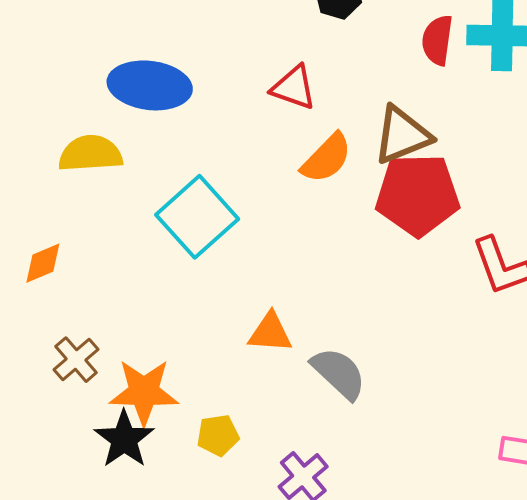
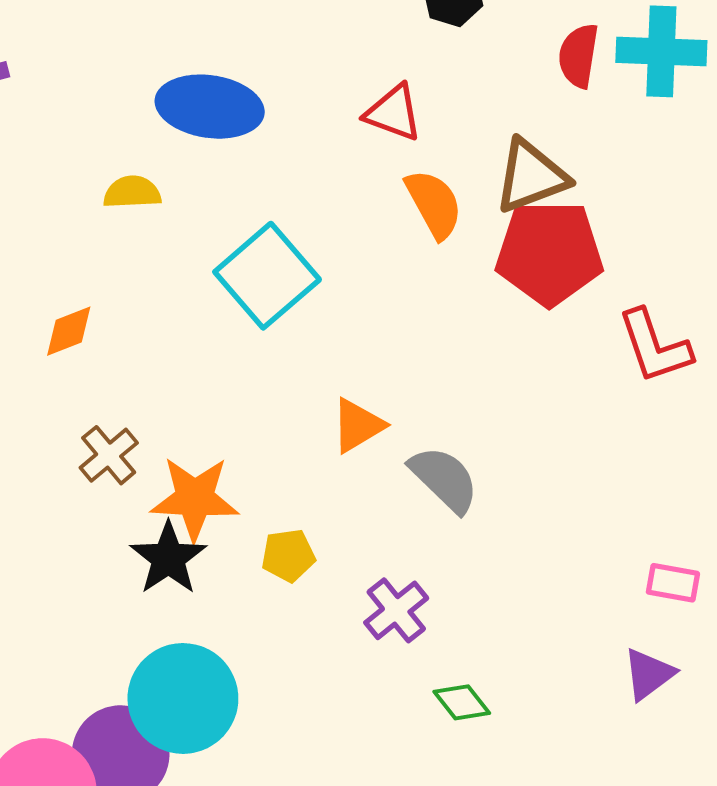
yellow semicircle: (90, 154) -> (132, 192), size x0.7
orange semicircle: (327, 158) -> (434, 204), turned -74
orange triangle: (270, 333) -> (358, 425), turned -36

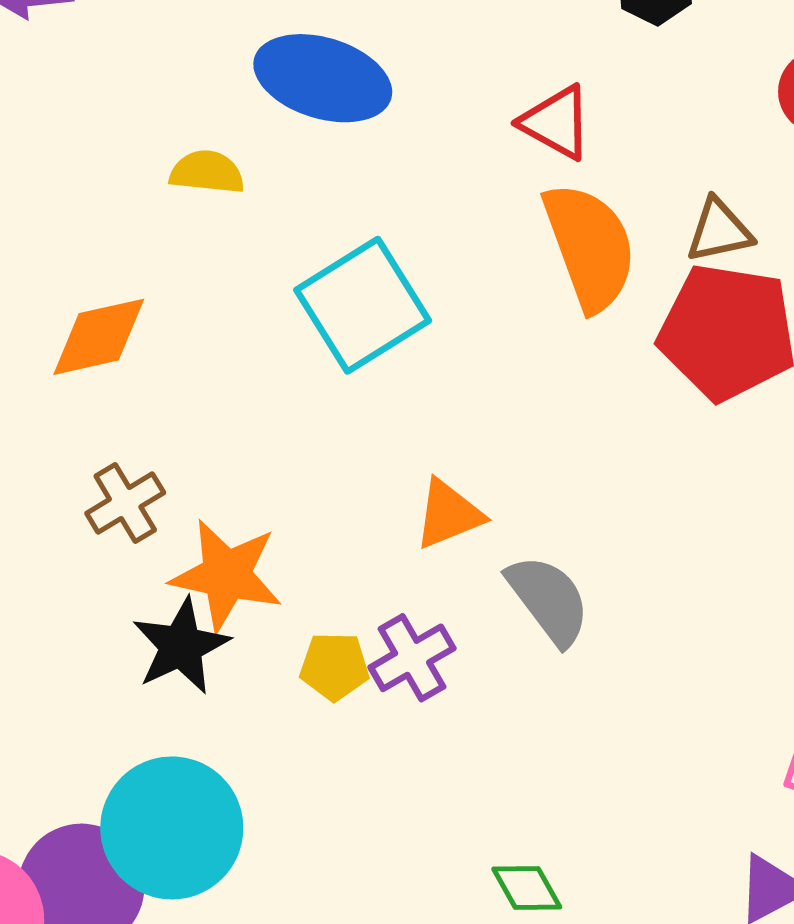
brown triangle: (531, 176) -> (719, 231), size x0.7
orange semicircle: (434, 204) -> (590, 247), size x1.4
orange diamond: (69, 331) -> (99, 337), size x1.4
purple cross: (396, 610) -> (412, 658), moved

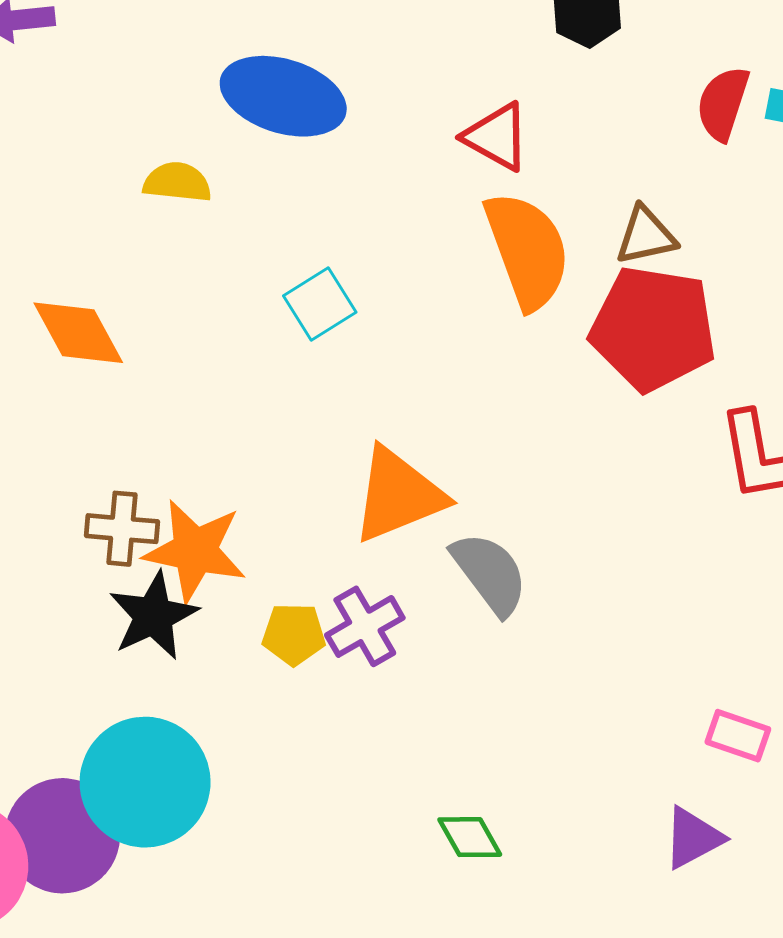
cyan square: (363, 305) -> (320, 304), size x0.6
orange diamond: (99, 337) -> (78, 333), turned 74
brown cross: (125, 503) -> (122, 529), moved, turned 36
orange triangle: (448, 514) -> (398, 495), size x1.5

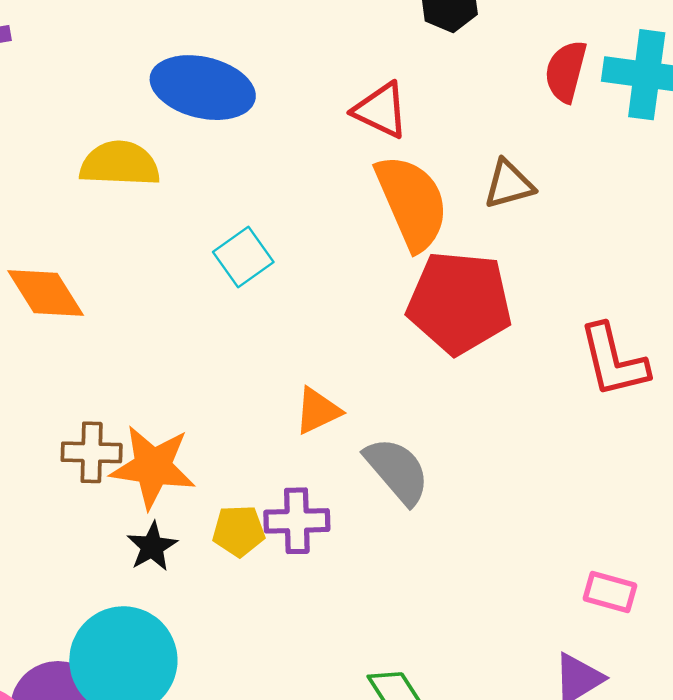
yellow semicircle: (177, 182) -> (120, 164), size x1.4
red pentagon: (653, 328) -> (459, 303), moved
orange triangle: (398, 495) -> (318, 411), size x0.6
black star: (153, 616) -> (152, 547), moved, size x0.7
purple cross: (365, 626) -> (297, 521), turned 32

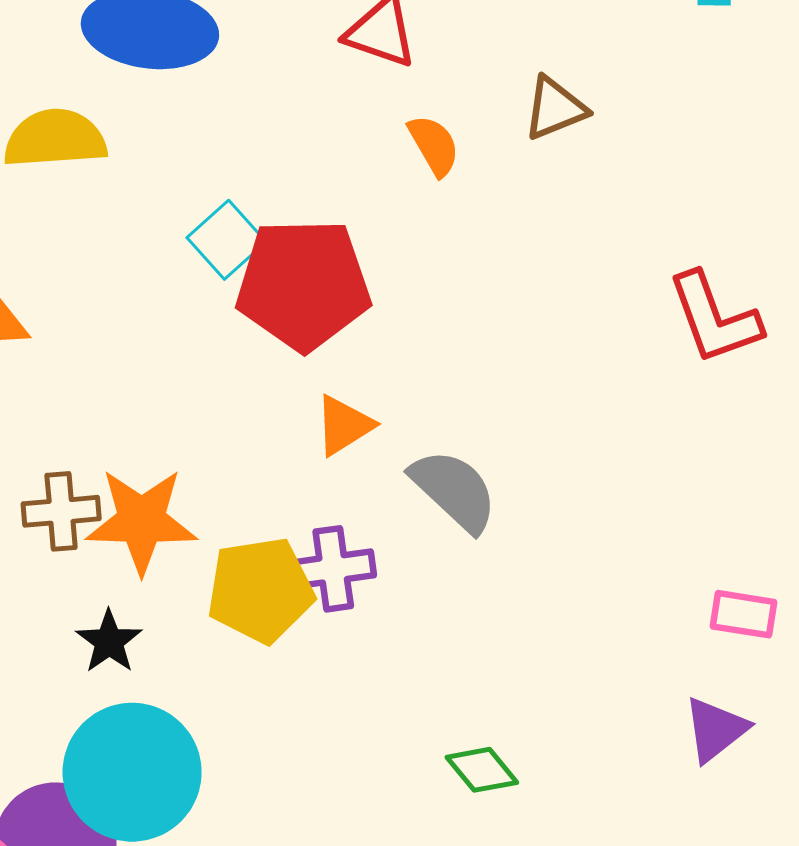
orange semicircle: (412, 202) -> (434, 145), size x0.5
red pentagon: (459, 303) -> (303, 284), moved
yellow pentagon: (239, 531) -> (260, 590), size x1.6
black star: (152, 547) -> (109, 642), moved

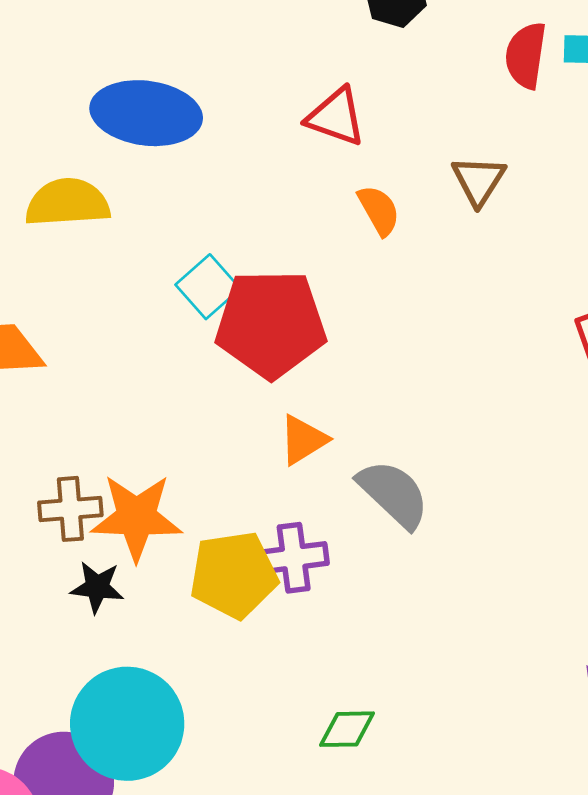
brown triangle: (555, 108) -> (479, 180), turned -36
black star: (109, 642) -> (97, 587), moved, turned -30
green diamond: (482, 770) -> (347, 729), moved, turned -52

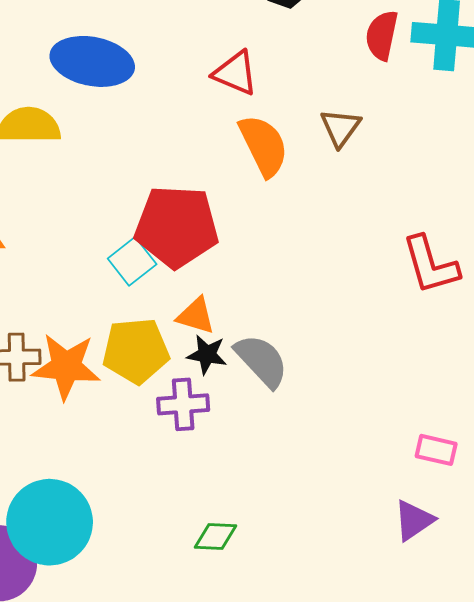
orange semicircle: (379, 210) -> (264, 146), size x1.6
cyan square: (208, 287) -> (132, 261), moved
orange triangle: (303, 440) -> (196, 316), turned 45
yellow pentagon: (234, 575) -> (136, 351), moved
black star: (97, 587) -> (207, 355), moved

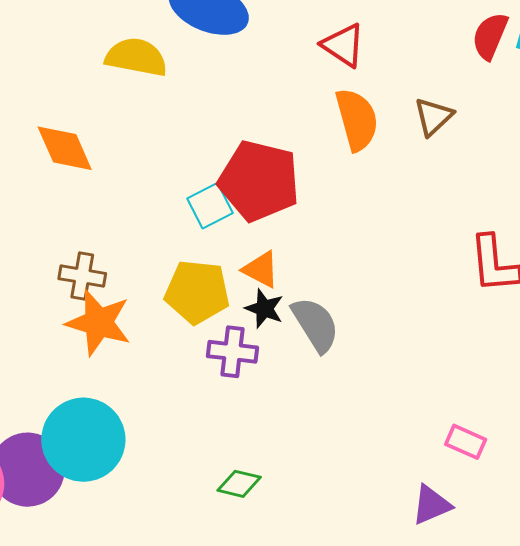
orange star: (66, 366) -> (99, 323), moved

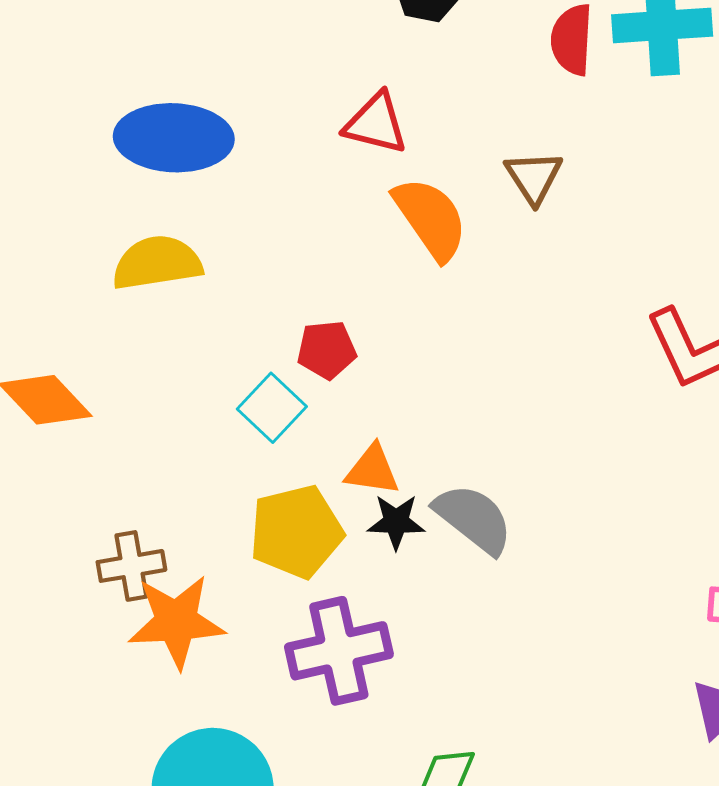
yellow semicircle: (136, 57) -> (157, 263), moved
red pentagon: (259, 181) -> (327, 350), size x0.5
purple cross: (233, 352) -> (339, 651), moved, size x1.4

